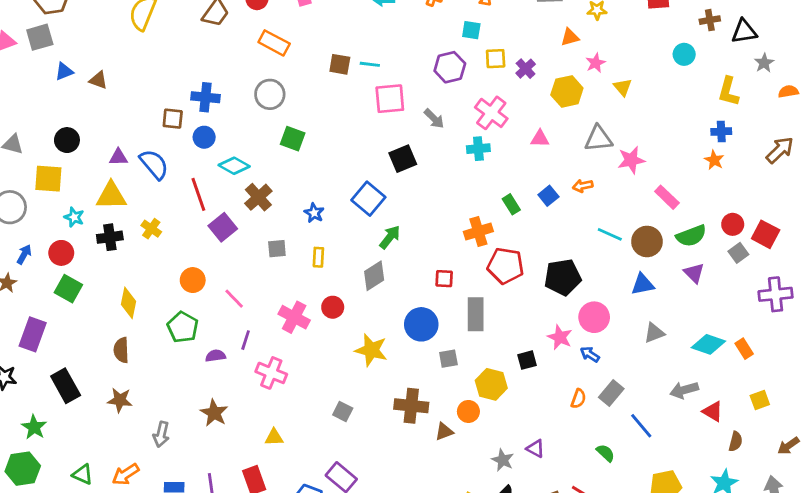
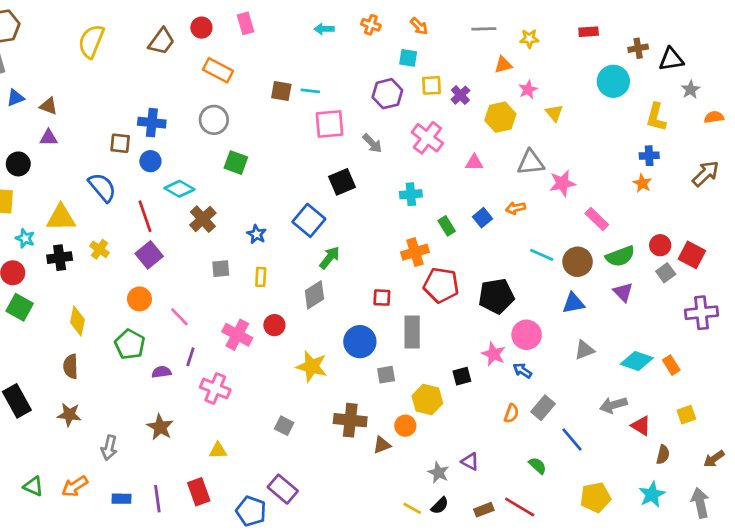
cyan circle: (684, 54) -> (613, 81), size x1.5
cyan cross: (478, 149) -> (411, 194), moved
purple triangle: (118, 157) -> (49, 138), moved
purple square: (223, 227) -> (149, 255), moved

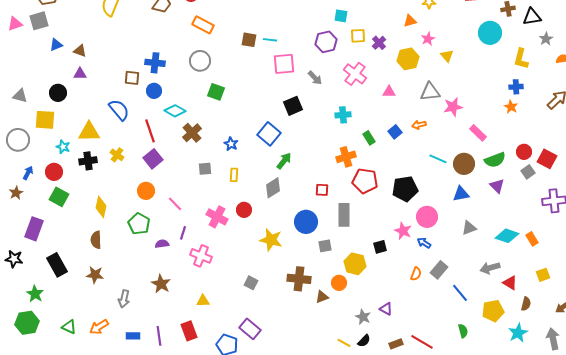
green semicircle: (538, 466) -> (463, 331), moved, turned 32
yellow pentagon: (595, 497) -> (493, 311), moved

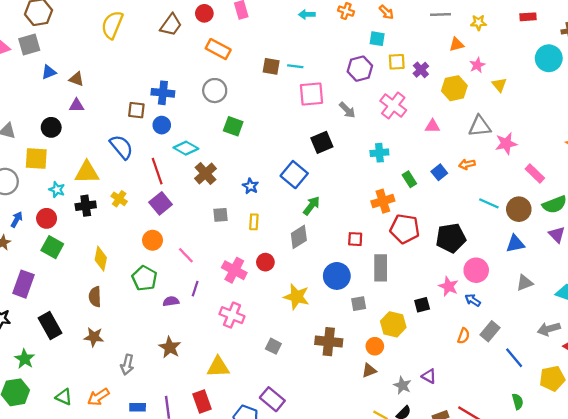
pink cross: (201, 256) -> (232, 315), moved
brown triangle: (322, 297) -> (369, 370), moved
yellow triangle: (203, 301) -> (218, 367), size x1.5

